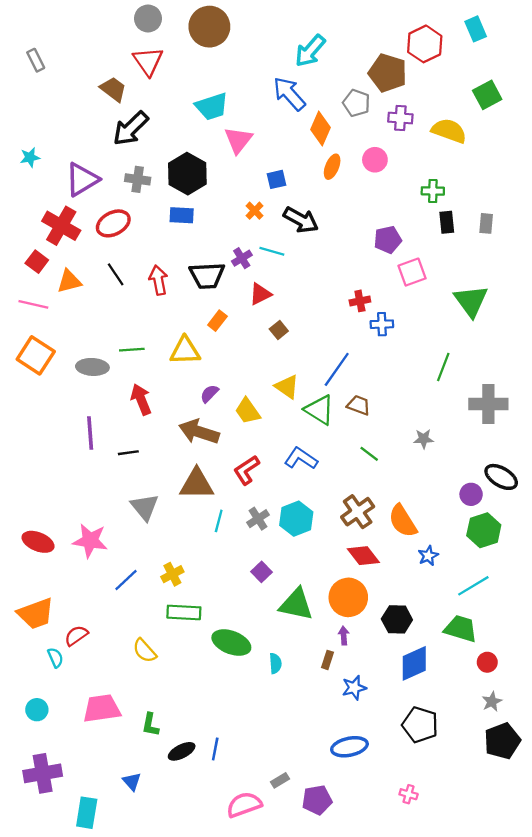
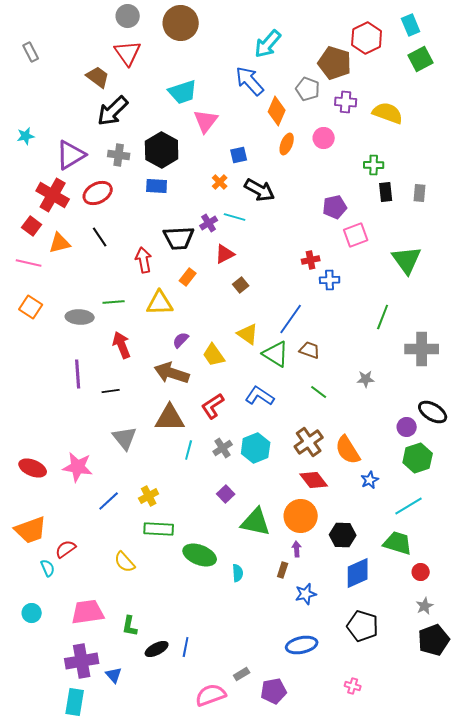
green square: (487, 95) -> (421, 59), moved
red arrow: (158, 280) -> (144, 260), moved
orange square: (36, 355) -> (31, 307), size x0.7
purple cross: (43, 773) -> (82, 661), moved

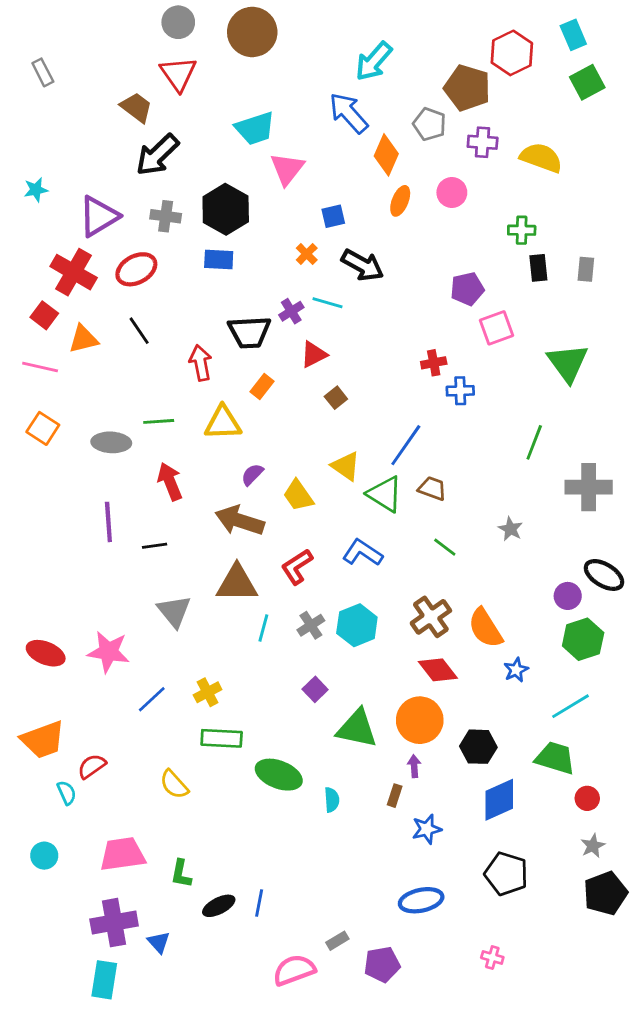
gray star: (366, 379) -> (510, 529), turned 30

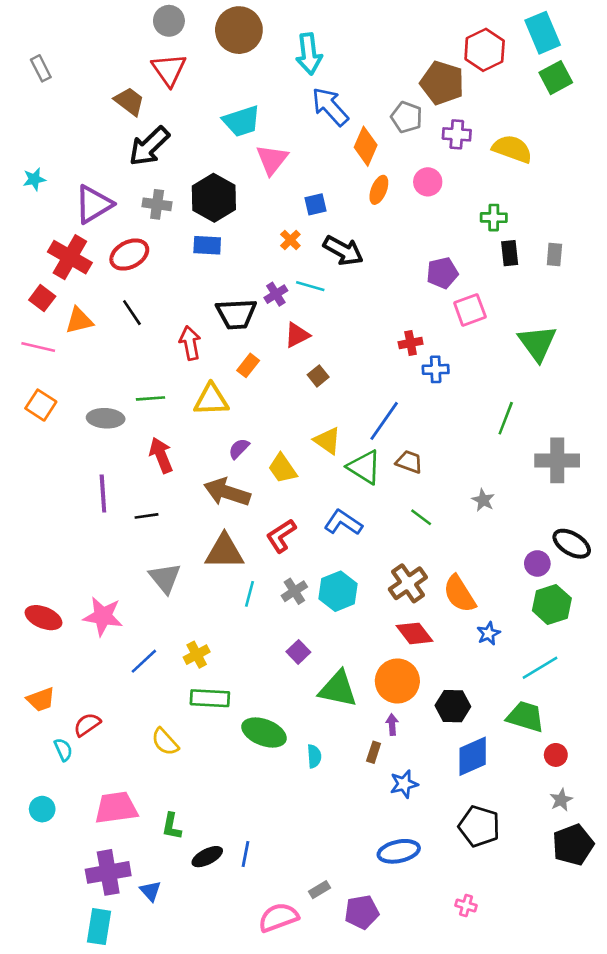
cyan rectangle: (573, 35) -> (543, 33), size x1.4
cyan arrow: (374, 61) -> (309, 54), moved, turned -48
orange trapezoid: (43, 740) -> (41, 699), size x0.7

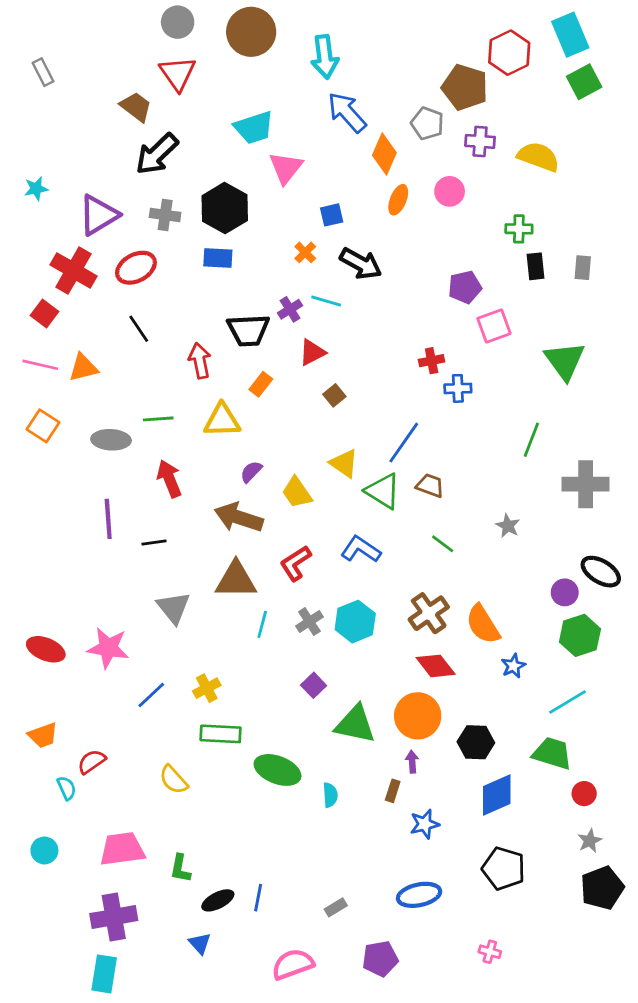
orange triangle: (79, 321) -> (83, 368), moved
gray rectangle: (319, 890) -> (336, 907), moved
blue triangle: (150, 891) -> (200, 943), moved

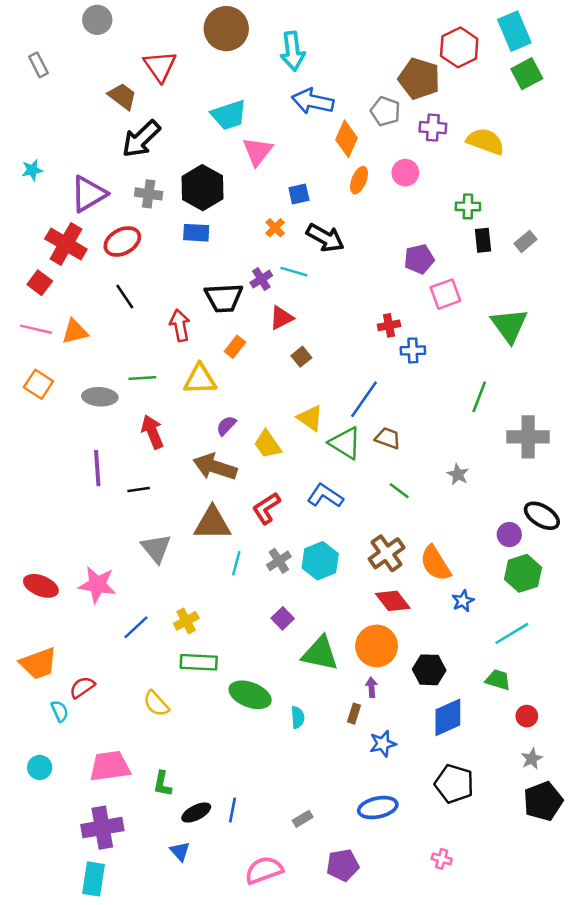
gray circle: (178, 22) -> (97, 20), moved
blue arrow: (347, 112) -> (313, 101), turned -36
gray rectangle: (583, 268) -> (526, 241), turned 45
orange trapezoid: (43, 735) -> (38, 664), size x1.4
green trapezoid: (552, 753) -> (498, 680), size x0.7

